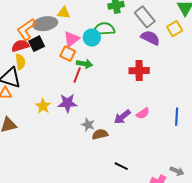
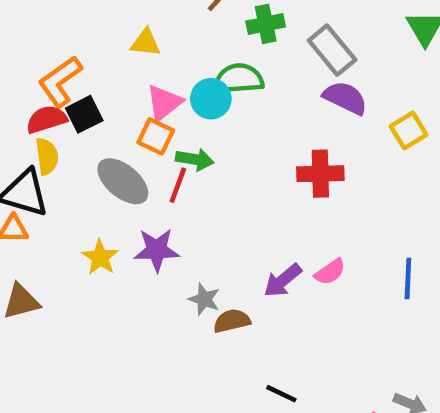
gray ellipse: (45, 24) -> (123, 181), moved, turned 50
yellow square: (175, 29) -> (409, 131), moved

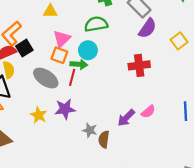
purple semicircle: (345, 98) -> (147, 28), turned 105
cyan circle: (211, 99) -> (88, 50), moved
brown semicircle: (232, 321) -> (104, 139), turned -63

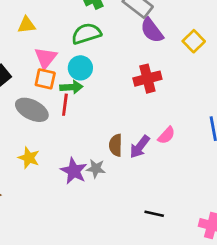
purple semicircle: (147, 28) -> (152, 30), turned 115
purple star: (65, 109) -> (74, 171), moved, turned -30
brown semicircle: (104, 139) -> (116, 145), moved

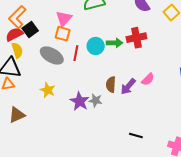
cyan circle: (80, 68) -> (96, 46), moved
green arrow: (71, 87) -> (115, 43), moved

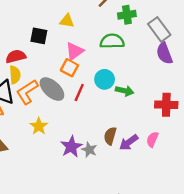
orange L-shape: (17, 17) -> (27, 92), moved
black square: (30, 29) -> (39, 36), moved, turned 35
red cross: (136, 38) -> (166, 105), moved
cyan circle: (96, 46) -> (105, 79), moved
pink semicircle: (148, 79) -> (152, 139), turned 144

